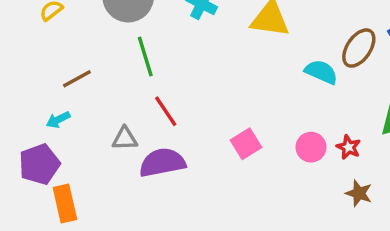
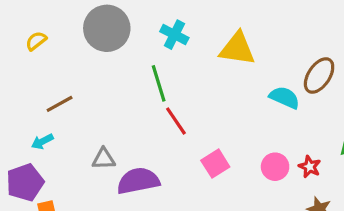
green line: (145, 57) -> (159, 83), moved
red line: (166, 111) -> (176, 121), moved

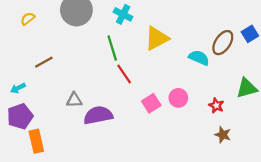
yellow triangle: (237, 49) -> (157, 38), moved, turned -36
cyan arrow: (42, 142) -> (18, 88), moved
pink circle: (275, 167) -> (178, 98), moved

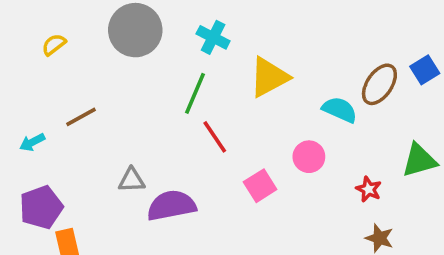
green line: (112, 48) -> (195, 93), turned 40
cyan arrow: (18, 88) -> (32, 142), moved
pink circle: (178, 98) -> (309, 157), moved

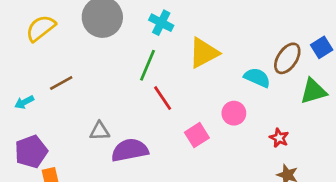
yellow semicircle: (54, 45) -> (41, 28), size x1.6
green triangle: (419, 160) -> (313, 91), moved

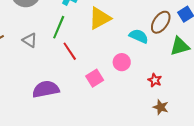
gray triangle: (100, 131) -> (30, 40), moved, turned 35

